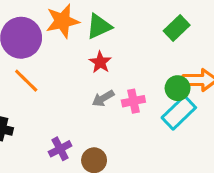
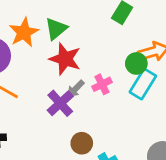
red star: (100, 62) -> (65, 59), size x1.6
purple cross: (60, 149) -> (60, 103), moved, size x1.4

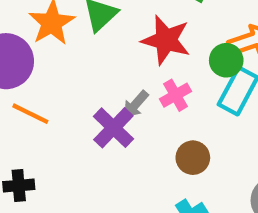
red star: (65, 59) -> (166, 40), moved
brown circle: (82, 143) -> (193, 158), moved

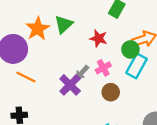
red star: (166, 40) -> (98, 38), size x0.7
brown circle: (193, 158) -> (111, 92), moved

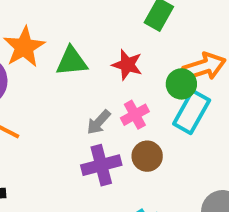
green triangle: (64, 24) -> (72, 61), moved, turned 36
purple cross: (70, 85) -> (101, 165), moved, turned 30

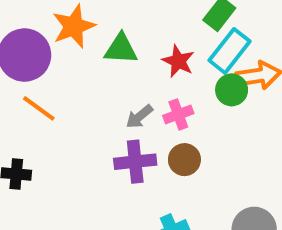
cyan rectangle: (192, 112) -> (230, 51), moved

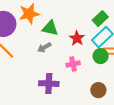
gray arrow: (139, 117) -> (44, 47), moved
brown circle: (184, 160) -> (98, 90), moved

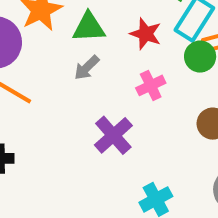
purple cross: (49, 84) -> (113, 135), turned -30

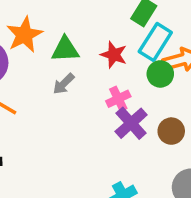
purple cross: (113, 135) -> (131, 123), moved

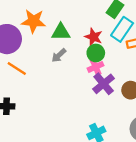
orange star: (24, 35) -> (33, 21), turned 30
green circle: (160, 74) -> (96, 53), moved

